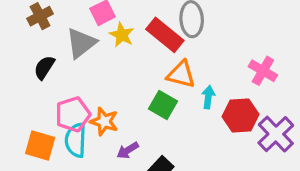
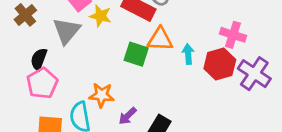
pink cross: (263, 71) -> (233, 35), moved
green square: (163, 105) -> (136, 54), moved
pink pentagon: (73, 114) -> (42, 83), moved

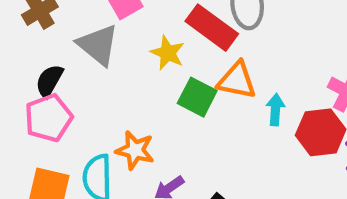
yellow star: (101, 16) -> (168, 53), moved
gray triangle: (67, 31) -> (98, 45), turned -40

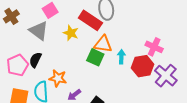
black semicircle: (49, 81) -> (35, 60), moved
green square: (197, 97) -> (95, 57), moved

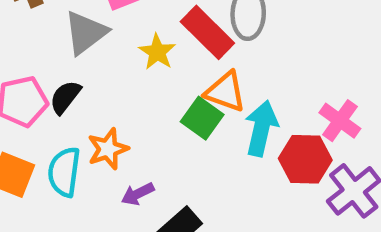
gray triangle: (39, 31) -> (86, 33), turned 35
cyan arrow: (121, 57) -> (261, 128), size x1.6
orange star: (58, 78) -> (108, 149), turned 30

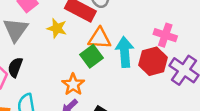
green square: (202, 118) -> (92, 56), turned 35
orange star: (108, 149) -> (73, 84), moved

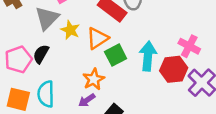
yellow star: (57, 28) -> (70, 30), moved
orange triangle: (100, 38) -> (97, 38), moved, turned -45

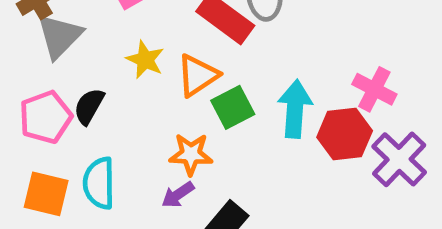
gray triangle: (47, 18) -> (60, 36), moved
orange star: (94, 79) -> (191, 154), turned 30

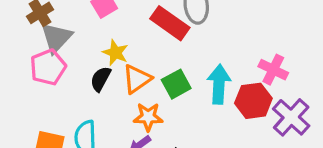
orange triangle: (198, 75) -> (137, 79), moved
black semicircle: (89, 106) -> (101, 79), moved
pink pentagon: (46, 117) -> (48, 67), moved

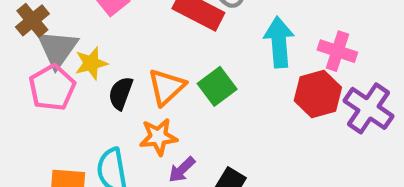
yellow star: (115, 53) -> (91, 63), moved, turned -30
cyan arrow: (219, 84) -> (279, 42), moved
orange star: (148, 117) -> (158, 137), moved

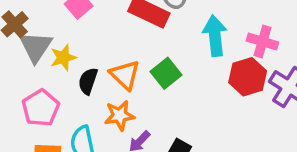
orange triangle: (166, 87) -> (125, 75), turned -32
pink pentagon: (52, 88) -> (41, 108), moved

